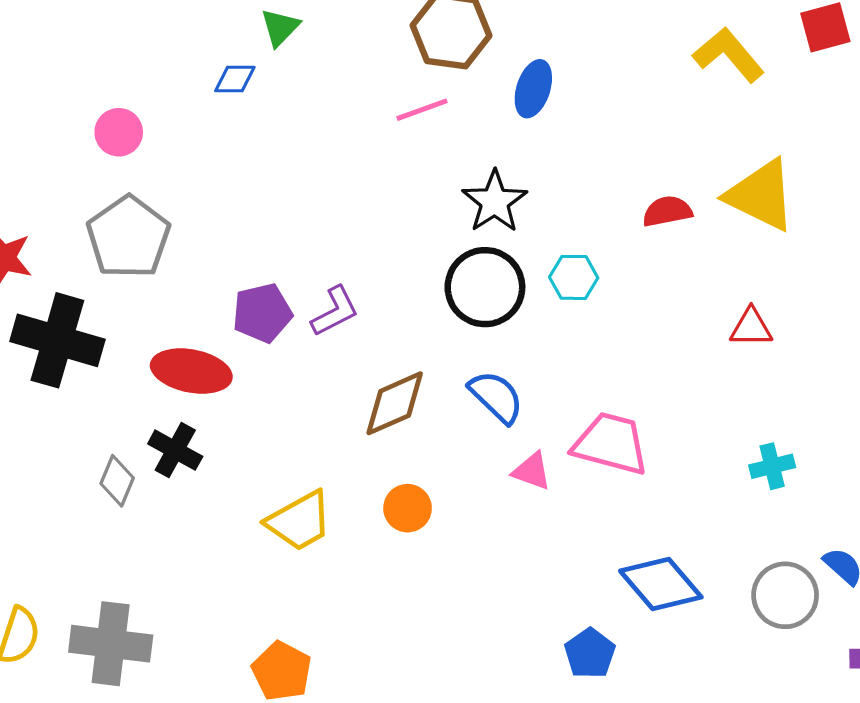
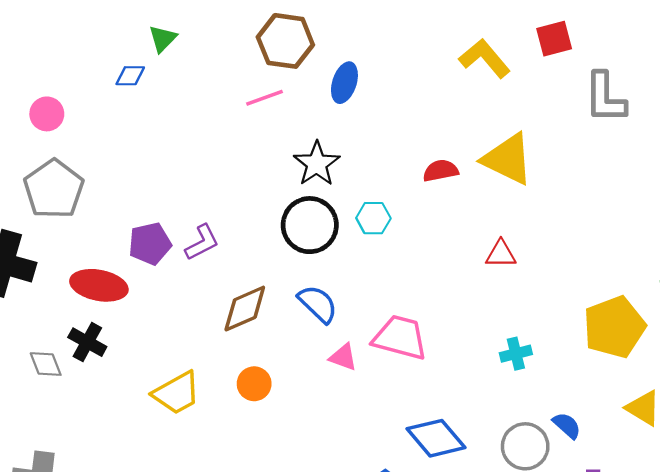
gray diamond: (117, 481) -> (46, 364), turned -44

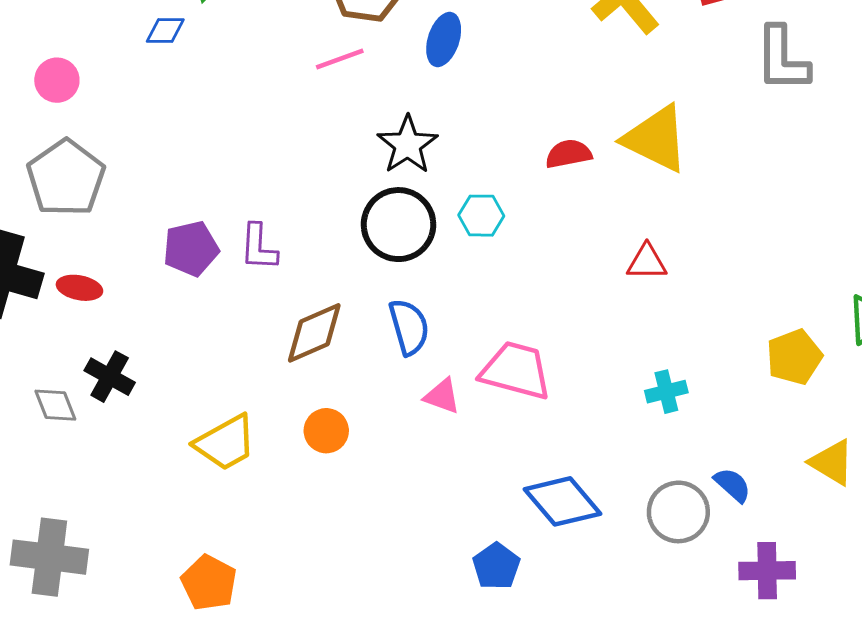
purple L-shape: (202, 242) -> (259, 247), turned 120
red ellipse: (99, 285) -> (79, 288), moved, size x0.6
blue semicircle: (318, 304) -> (409, 327), turned 30
yellow pentagon: (614, 327) -> (794, 357), size x0.7

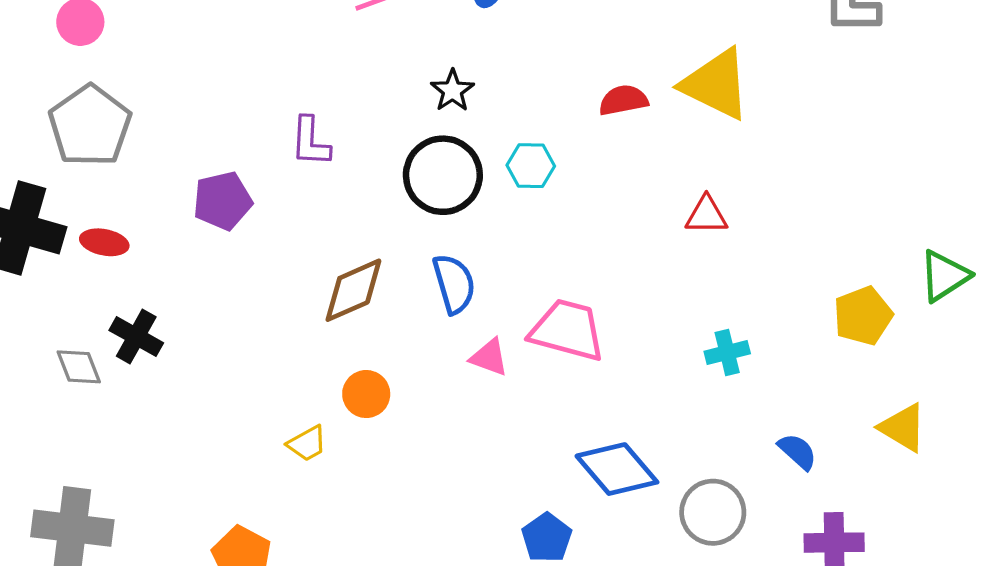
black star: (408, 145) -> (452, 91), size x0.7
purple L-shape: (259, 247) -> (310, 142), moved
yellow trapezoid: (225, 443) -> (307, 444), moved, size x0.6
gray circle: (678, 512) -> (713, 512), moved

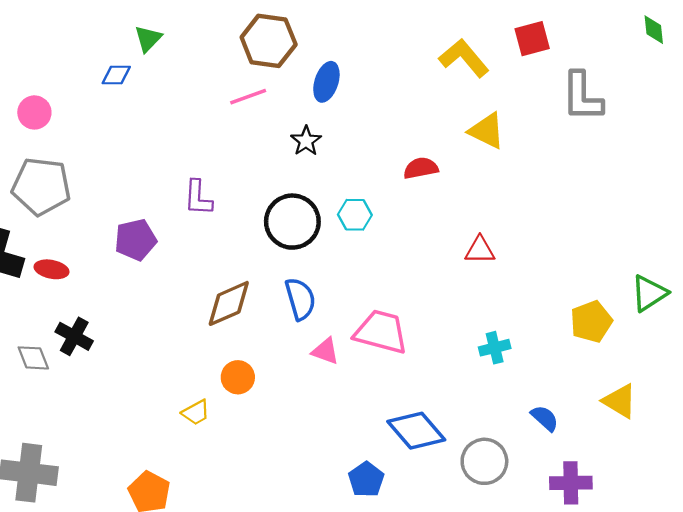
yellow triangle: (716, 84) -> (487, 131), moved, size x0.7
black star: (452, 91) -> (306, 141), moved
gray pentagon: (90, 126) -> (41, 186), turned -30

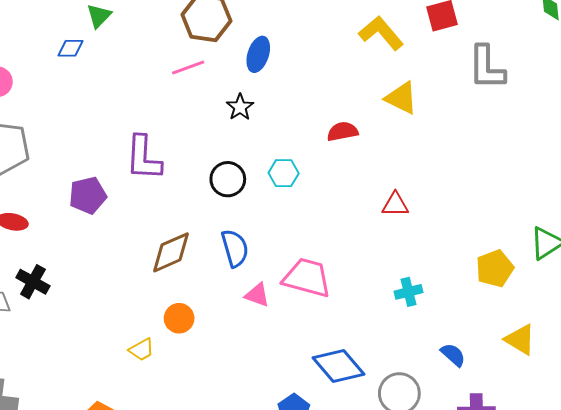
purple L-shape: (198, 198) -> (144, 158), size x1.4
black circle: (292, 222) -> (228, 179), size x0.7

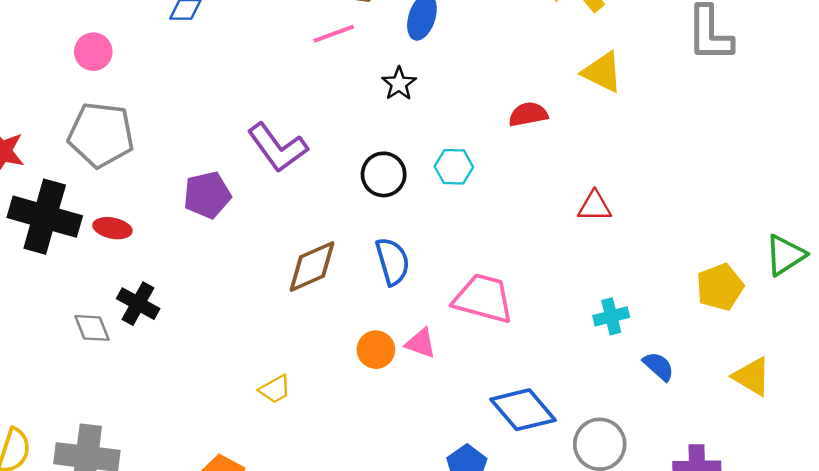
purple L-shape: (144, 158) -> (277, 148), turned -39
pink triangle: (257, 295) -> (421, 343), moved
orange circle: (179, 318) -> (376, 350), moved
blue semicircle: (453, 355) -> (659, 366), moved

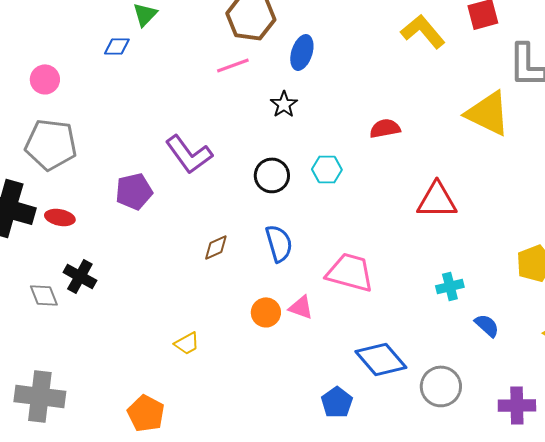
yellow triangle: (602, 72) -> (488, 113), moved, size x1.4
red triangle: (595, 206) -> (437, 200), size x1.5
brown diamond: (312, 267) -> (216, 247), size x0.6

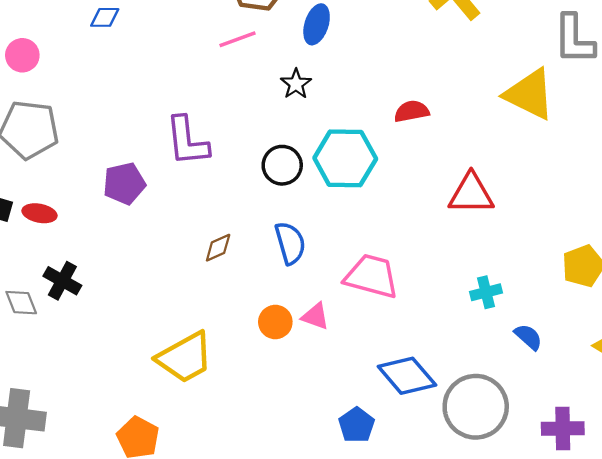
purple L-shape: (189, 154) -> (187, 141), turned 30
cyan hexagon: (327, 169) -> (345, 158), size x1.8
yellow trapezoid: (187, 343) -> (185, 357), size x2.0
gray circle: (441, 386) -> (476, 407), size x1.4

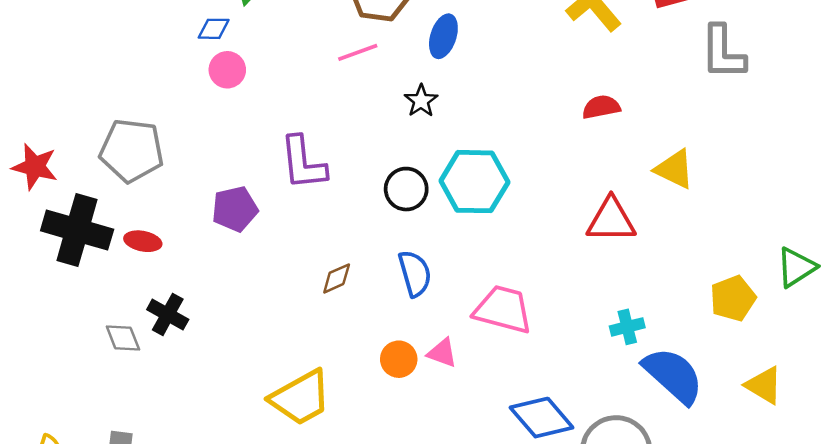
pink circle: (22, 55) -> (227, 70), moved
yellow triangle: (529, 94) -> (674, 169), moved, size x0.7
red semicircle: (412, 111) -> (601, 107), moved
blue semicircle: (528, 337) -> (673, 375), size x2.0

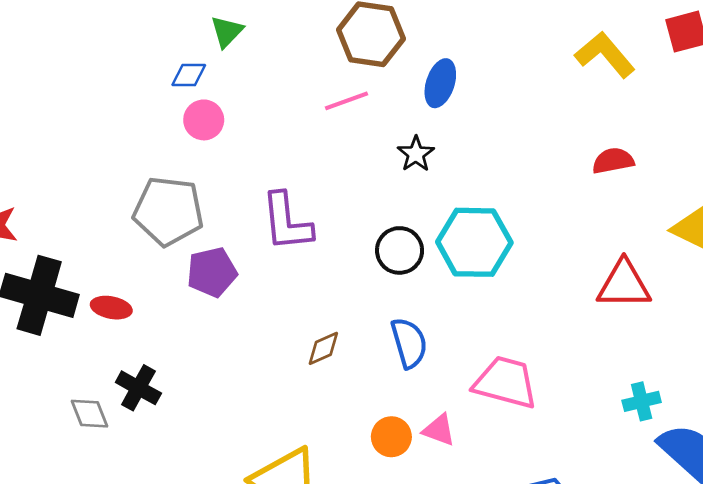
gray pentagon: (132, 151) -> (168, 211), moved

